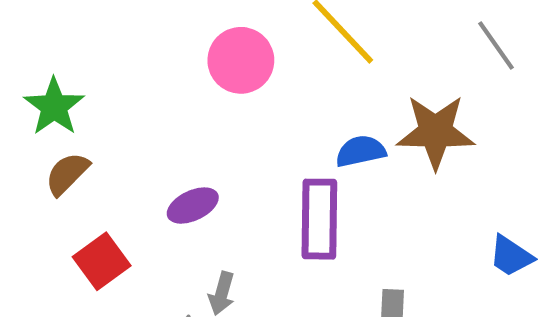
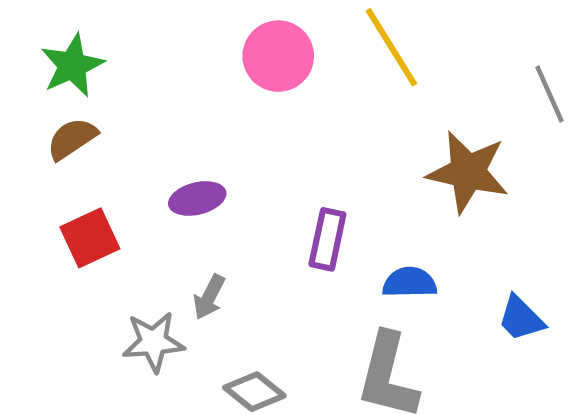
blue semicircle: (361, 151) -> (410, 283), moved
purple rectangle: (319, 219) -> (327, 239), size x0.7

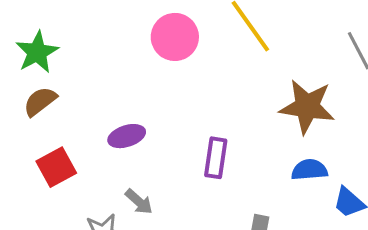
blue semicircle: (410, 283) -> (309, 170), moved
gray arrow: (209, 297) -> (139, 202), turned -72

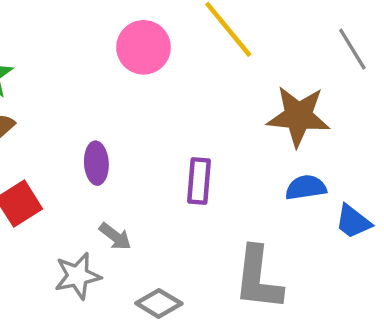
purple ellipse: (127, 136) -> (96, 163), turned -72

